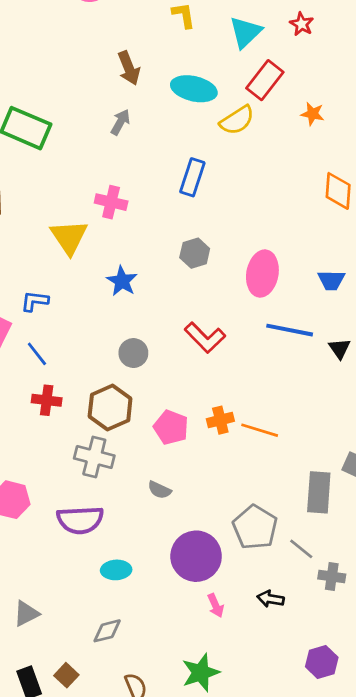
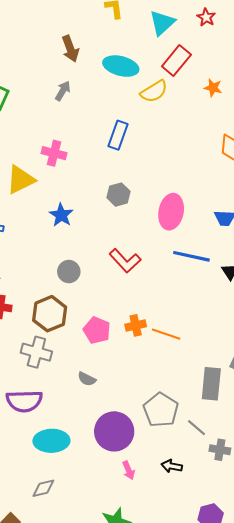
yellow triangle: (69, 237) -> (21, 180), turned 36
cyan ellipse: (116, 570) -> (51, 441), size x1.5

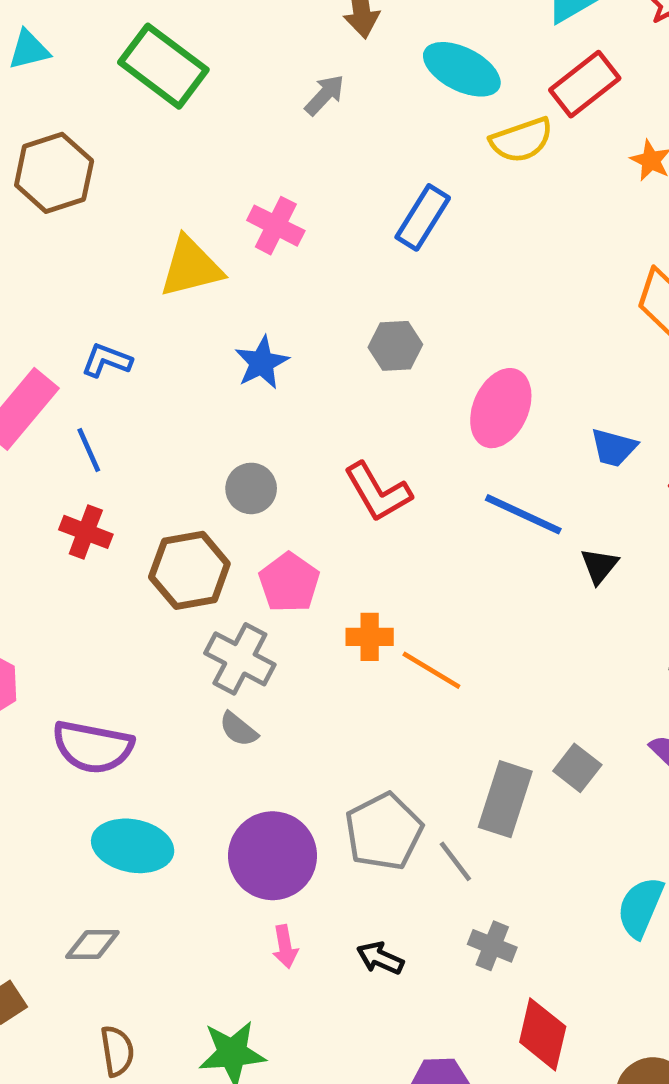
pink pentagon: (97, 330) -> (289, 582), moved
gray cross: (36, 352) -> (240, 659), moved
gray line: (197, 428) -> (455, 861), moved

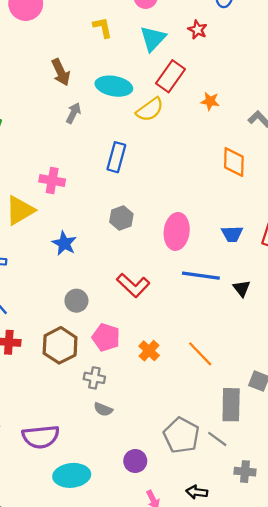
gray arrow: (325, 95) -> (73, 113), moved
orange cross: (370, 637) -> (149, 351), turned -30
gray cross: (240, 659) -> (94, 378), size x0.7
orange line: (431, 670) -> (200, 354), moved, turned 32
purple circle: (273, 856) -> (135, 461), size x0.6

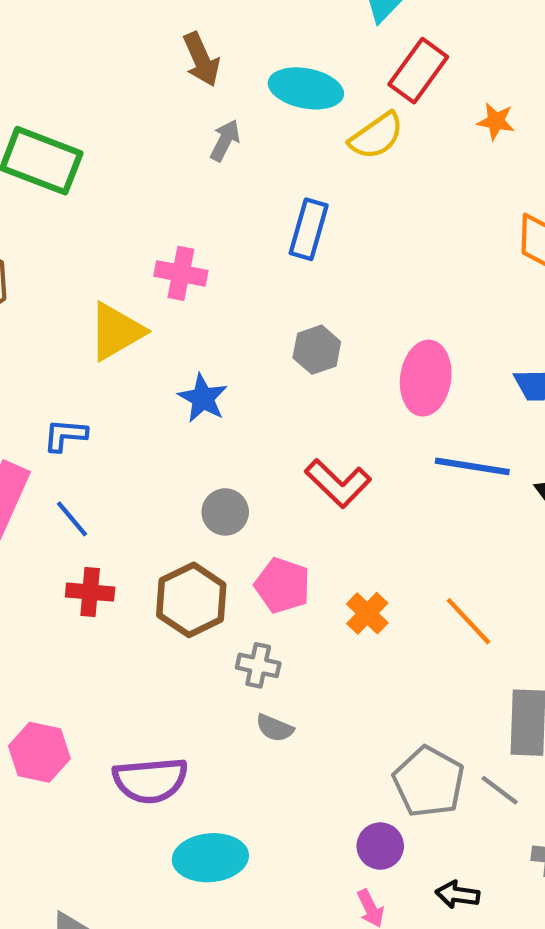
purple circle: (135, 461) -> (380, 846), moved

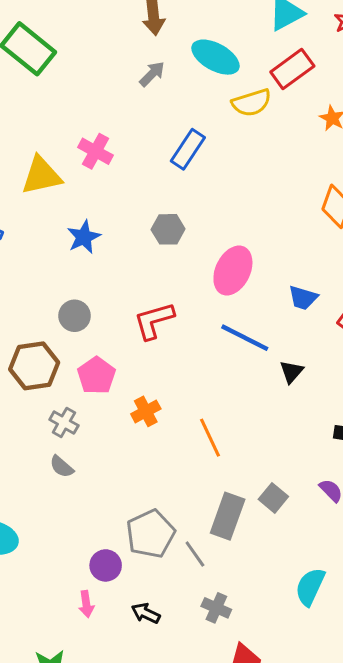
red L-shape: (338, 483) -> (154, 321), turned 102

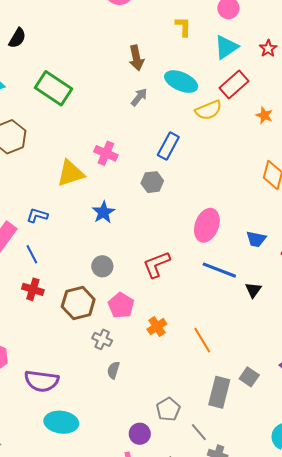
gray hexagon: (168, 229) -> (152, 182), moved
gray semicircle: (62, 467) -> (113, 370), moved, turned 72
gray pentagon: (151, 534) -> (168, 409), size x0.7
gray line: (195, 554) -> (199, 432), moved

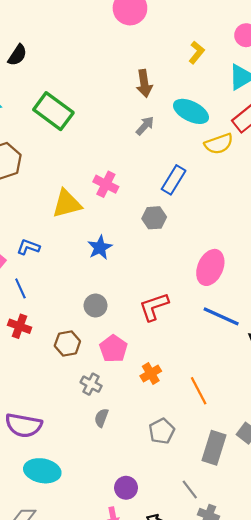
yellow L-shape: (183, 27) -> (197, 52), turned 35
brown hexagon: (78, 303) -> (67, 344), size x0.7
gray pentagon: (168, 409) -> (162, 431), moved

